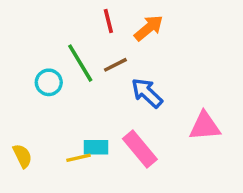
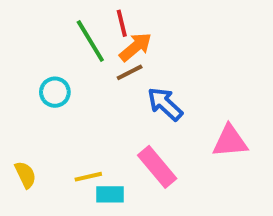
orange arrow: (149, 28) -> (136, 47), moved
green line: (80, 63) -> (90, 41), moved
cyan rectangle: (96, 147) -> (110, 194), moved

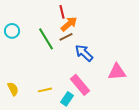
green line: (90, 41) -> (46, 39), moved
cyan circle: (55, 92) -> (12, 31), moved
cyan rectangle: (110, 194) -> (67, 99), moved, turned -56

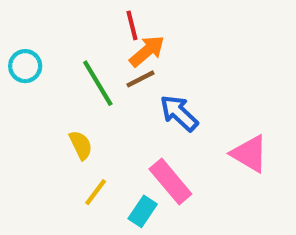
pink triangle: (117, 72) -> (249, 154), turned 36
yellow semicircle: (13, 89) -> (81, 145), moved
yellow line: (45, 90) -> (96, 192), turned -40

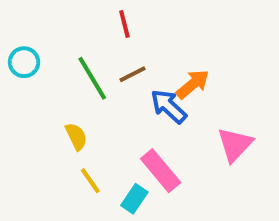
orange arrow: (147, 51) -> (193, 84), moved
pink triangle: (249, 154) -> (235, 145), turned 42
yellow line: (96, 192) -> (90, 181), turned -72

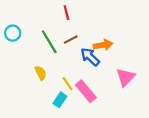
orange arrow: (193, 84) -> (103, 45), turned 30
yellow line: (90, 181) -> (68, 84), moved
cyan rectangle: (134, 199) -> (60, 100), moved

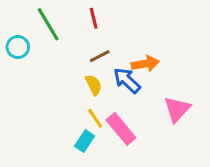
green line: (49, 42) -> (48, 24), moved
yellow semicircle: (41, 73) -> (94, 85), moved

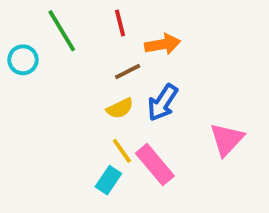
orange arrow: (145, 64) -> (163, 44), moved
blue arrow: (127, 80) -> (163, 102), turned -100
yellow semicircle: (94, 85) -> (120, 108), turned 90

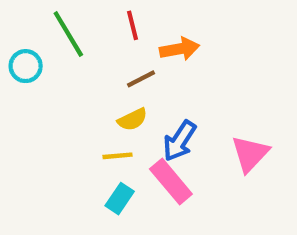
blue arrow: (163, 102) -> (179, 141), moved
yellow line: (122, 151) -> (118, 156), moved, turned -60

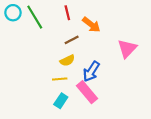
orange arrow: (179, 49) -> (91, 25), turned 48
cyan circle: (26, 66) -> (13, 13), moved
pink triangle: (250, 154) -> (127, 49), moved

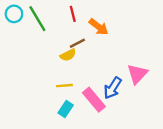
pink triangle: (127, 49) -> (137, 74), moved
yellow semicircle: (67, 61) -> (68, 55), moved
blue arrow: (91, 71) -> (113, 88), moved

